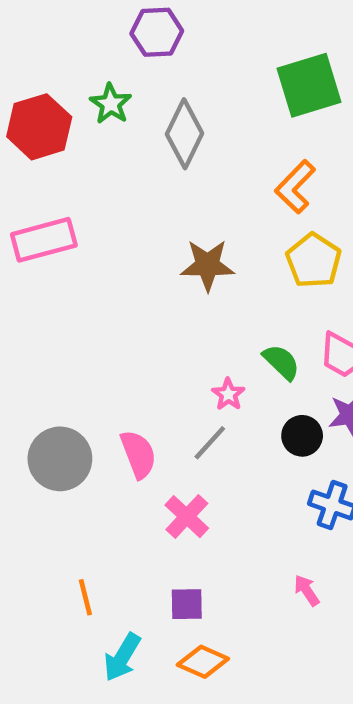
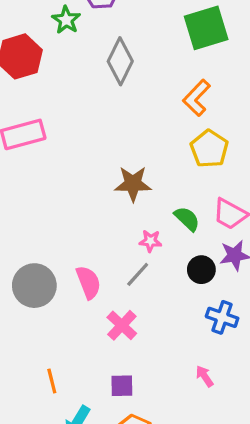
green star: (111, 104) -> (66, 20), moved
brown star: (208, 265) -> (133, 184), moved
pink star: (228, 394) -> (150, 241), turned -30

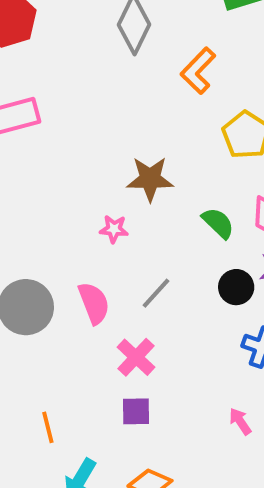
orange L-shape: (197, 98) -> (198, 71), moved
pink star: (150, 241) -> (114, 229), moved
purple square: (122, 386) -> (136, 411), moved

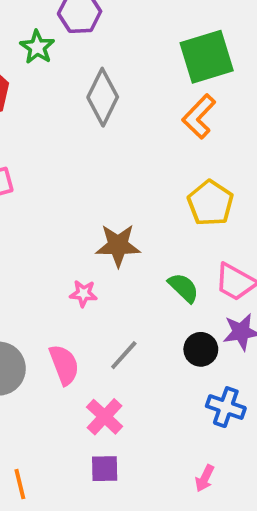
orange L-shape: (198, 71) -> (199, 116), moved
pink arrow: (240, 421) -> (205, 478), turned -120

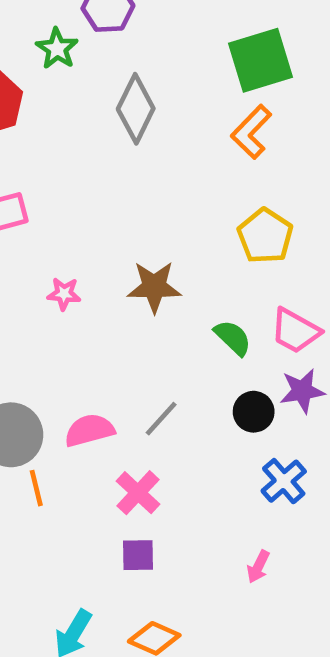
pink star: (83, 294) -> (64, 294), moved
pink semicircle: (64, 365) -> (89, 430), turned -84
blue cross: (226, 407) -> (284, 481), turned 30
orange line: (20, 484) -> (36, 488), moved

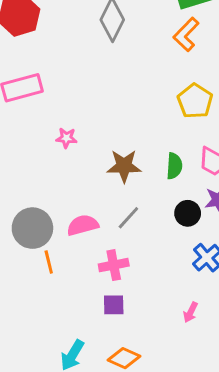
brown star: (154, 287) -> (124, 166), moved
green semicircle: (233, 338) -> (174, 166), turned 50
pink cross: (138, 493) -> (114, 265), turned 36

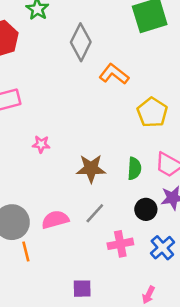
orange L-shape: (186, 34) -> (114, 74), moved, turned 84
pink cross: (114, 265) -> (120, 244), moved

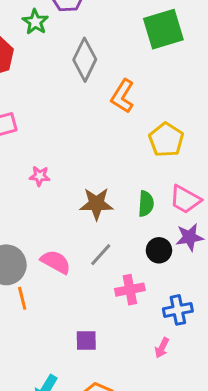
orange L-shape: (114, 74) -> (123, 96), turned -96
pink semicircle: (55, 220) -> (56, 262), turned 44
blue cross: (162, 248) -> (178, 310), moved, turned 30

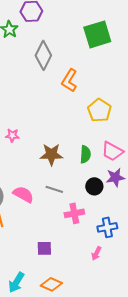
gray line: (101, 255) -> (54, 189), turned 66

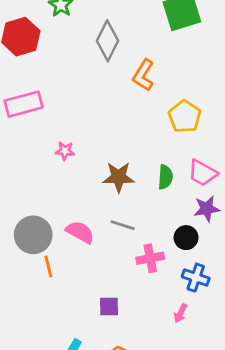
black circle: (94, 186) -> (186, 238), moved
blue cross: (107, 227) -> (196, 278), turned 30

